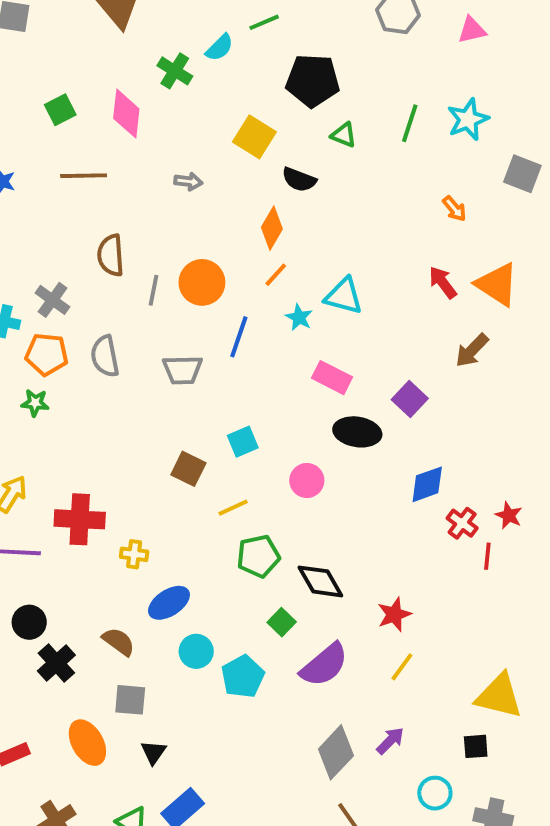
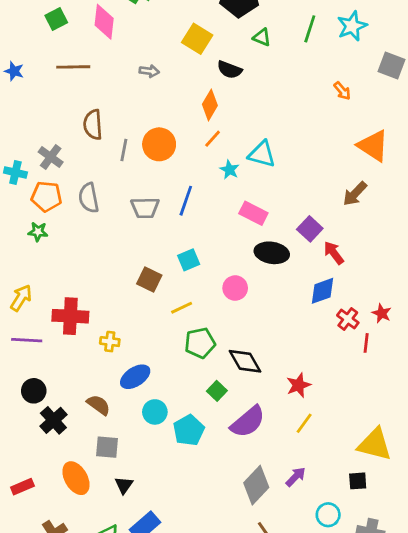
red arrow: (443, 282) -> (334, 253), moved
blue line: (239, 337) -> (186, 201), moved

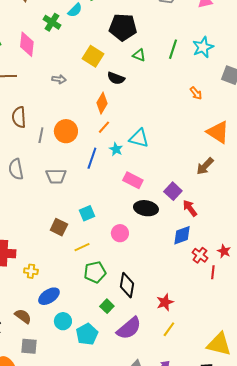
blue line: (186, 201) -> (92, 158), moved
black diamond: (245, 361) -> (127, 285), turned 40

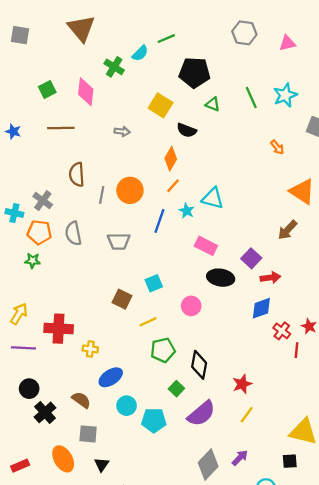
green line: (173, 49) -> (251, 97), turned -42
red arrow: (190, 208) -> (270, 278), turned 120
cyan pentagon: (87, 334) -> (154, 420), turned 30

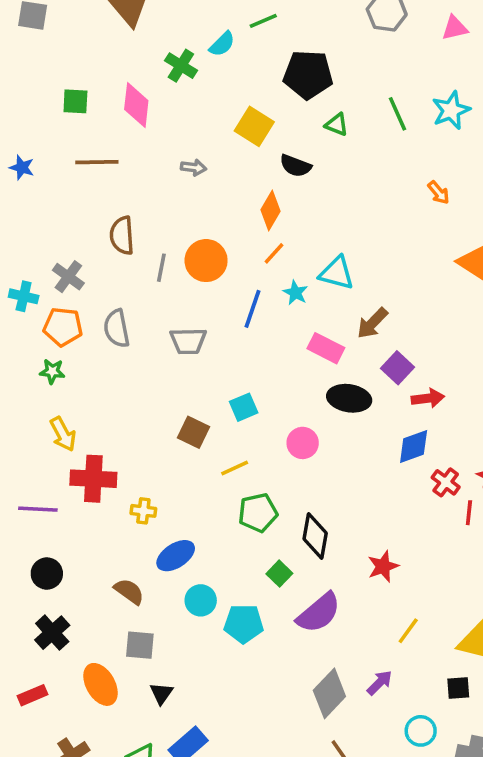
green square: (47, 90) -> (75, 101), turned 30
brown arrow: (287, 230) -> (372, 323), moved
yellow arrow: (19, 314) -> (63, 434), moved, turned 120
black cross: (45, 412) -> (52, 633), moved
yellow line: (247, 415) -> (408, 631), moved

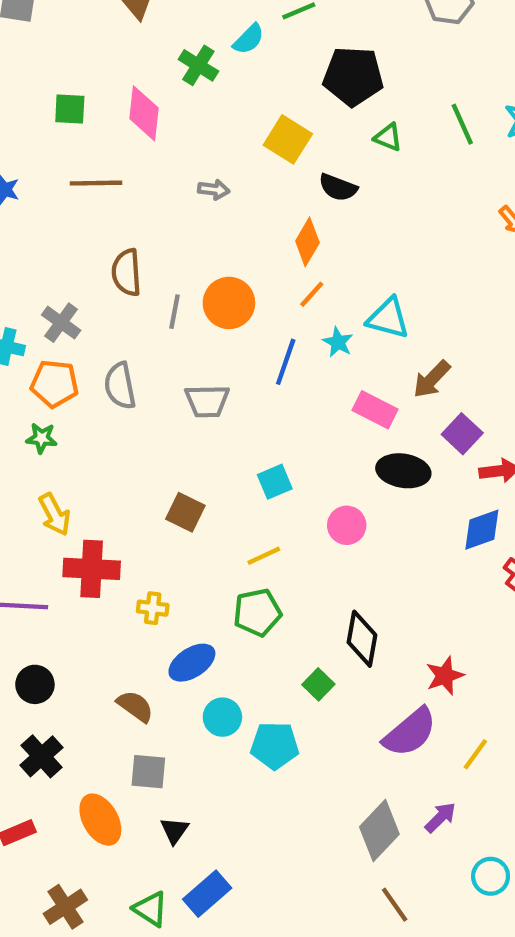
brown square: (194, 432) -> (185, 512), moved
green pentagon: (258, 513) -> (257, 612), moved
purple semicircle: (319, 613) -> (410, 732), moved

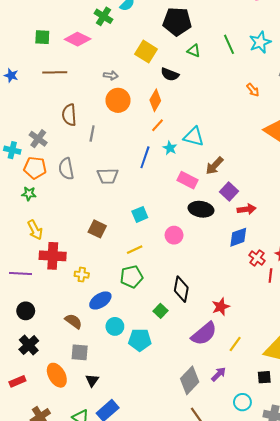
pink diamond: (144, 113) -> (78, 39), turned -70
orange circle: (229, 303) -> (118, 100), moved

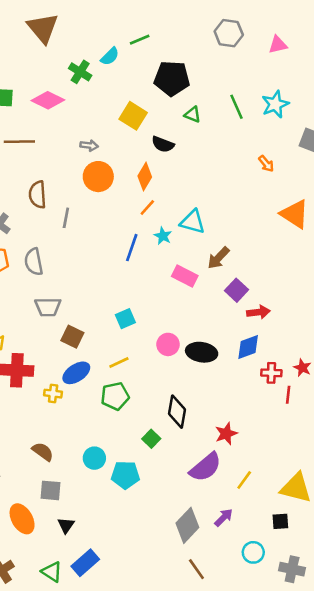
gray trapezoid: (108, 176) -> (48, 307), moved
black ellipse: (201, 209) -> (202, 352), moved
red cross: (257, 258) -> (271, 373), turned -35
blue ellipse: (100, 300) -> (76, 373), moved

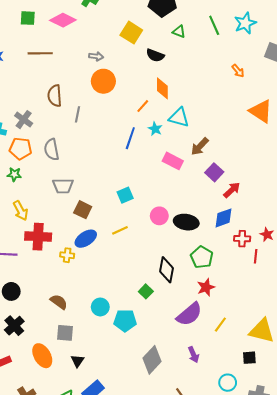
orange diamond: (145, 177) -> (162, 88), moved, turned -30
red arrow: (258, 312) -> (232, 190), turned -36
green pentagon: (115, 396) -> (202, 257), moved, turned -30
purple arrow: (224, 518) -> (193, 355), moved, turned 112
gray diamond: (187, 525) -> (152, 360), moved

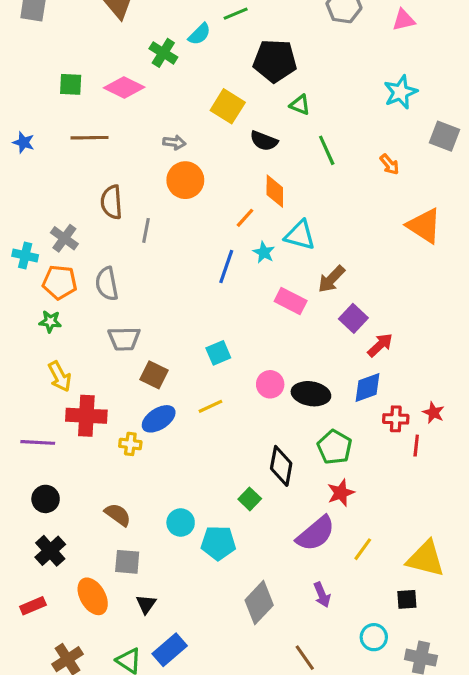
green line: (214, 25) -> (327, 150), moved

